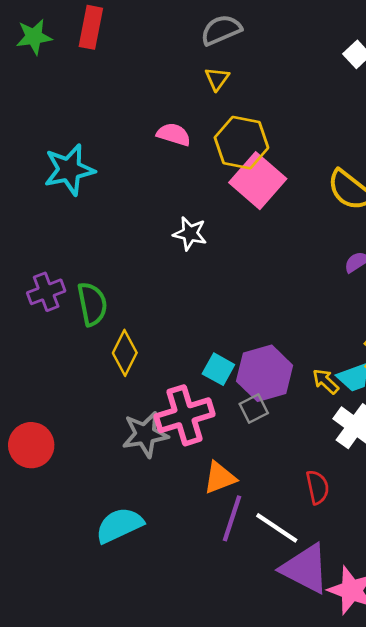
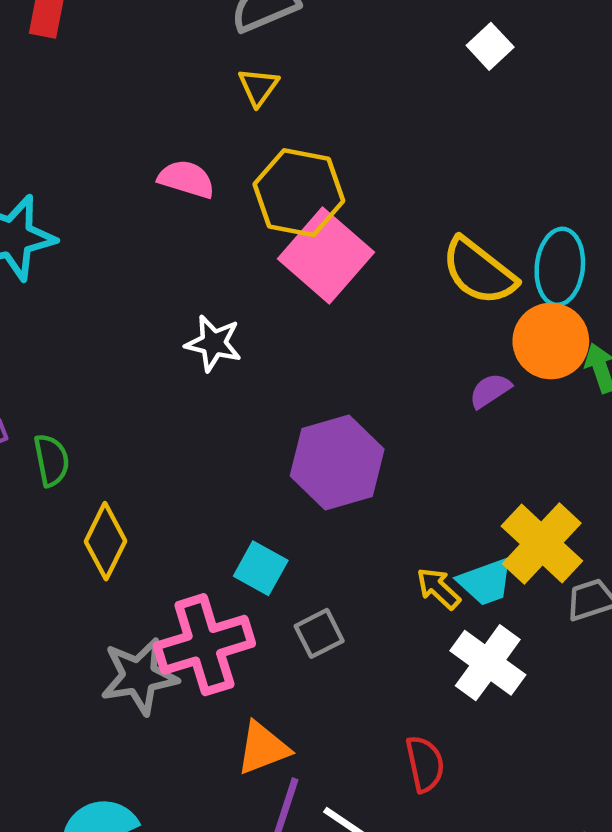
green semicircle: (92, 304) -> (51, 460), size x0.7
purple hexagon: (265, 373) -> (337, 462), moved

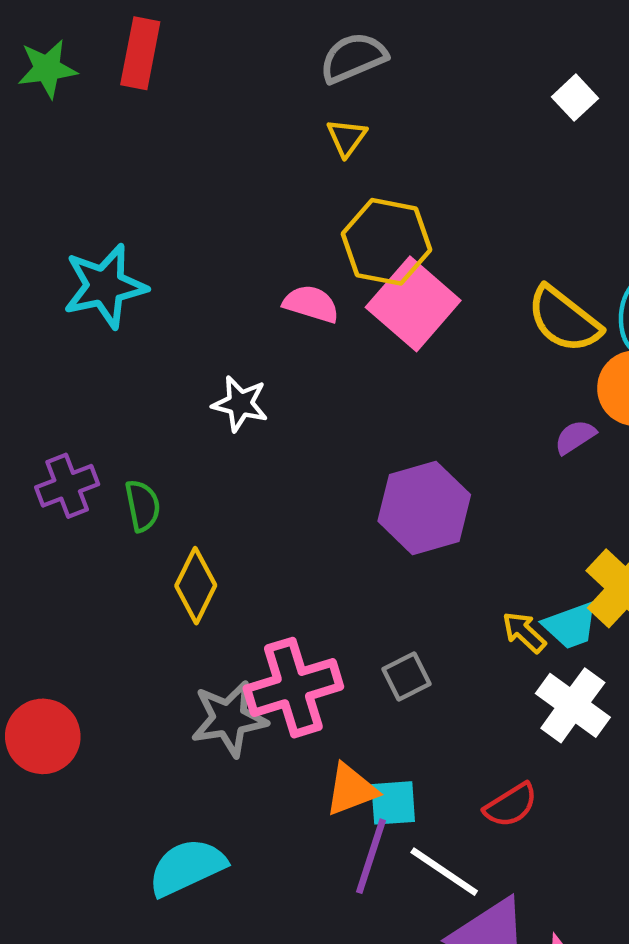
pink semicircle: (186, 179) -> (311, 304), moved
white star: (213, 343) -> (240, 404), moved
cyan square: (261, 568) -> (393, 803), moved, turned -33
red semicircle: (425, 764) -> (511, 805), turned 70

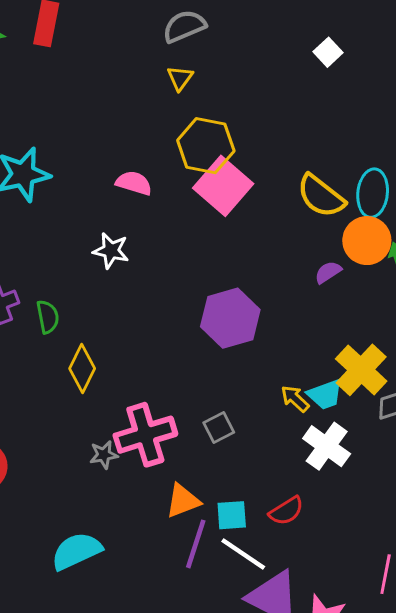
pink semicircle: (311, 304) -> (134, 183), moved
gray star: (229, 719) -> (104, 455), size x0.6
cyan square: (393, 803) -> (232, 515), moved

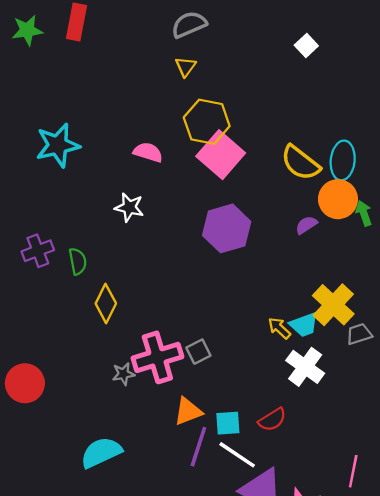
purple hexagon: (230, 318) -> (227, 228), moved
gray square: (219, 427) -> (198, 352), moved

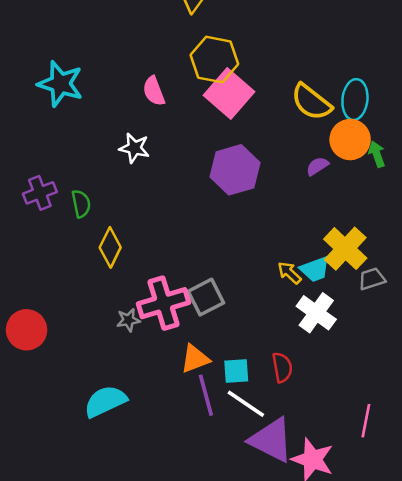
cyan star: (58, 145) -> (60, 84), turned 30
pink semicircle: (148, 152) -> (154, 91), turned -128
gray square: (198, 352) -> (206, 297), size x1.4
red semicircle: (272, 420) -> (282, 367), turned -68
purple line: (198, 447) -> (206, 395), turned -33

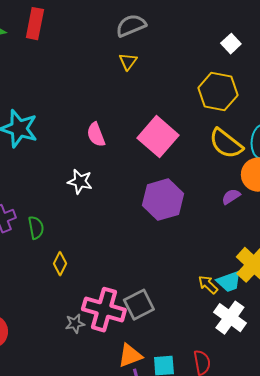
yellow hexagon: (214, 60) -> (218, 92), moved
yellow diamond: (110, 247) -> (60, 264), size x0.7
pink cross: (163, 303) -> (104, 310), turned 33

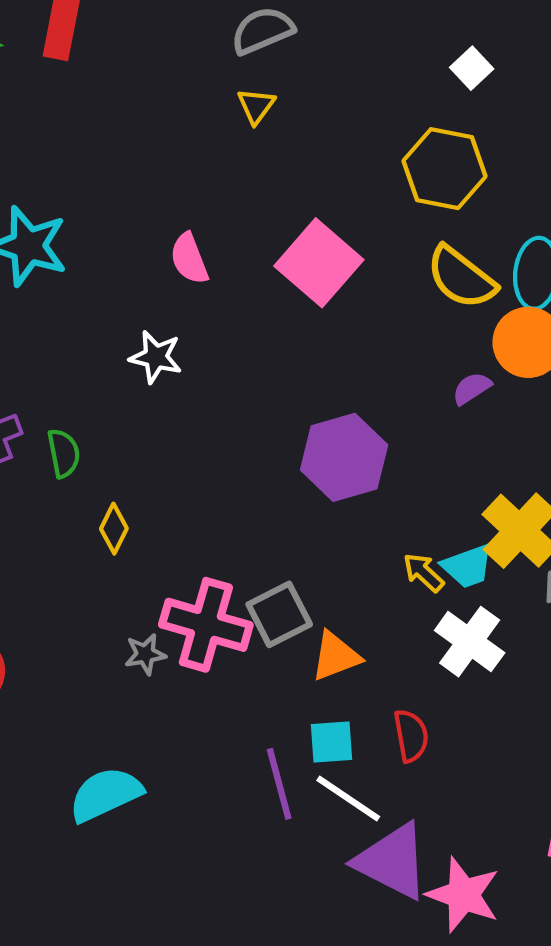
purple hexagon: (163, 200) -> (344, 457), moved
orange triangle: (130, 356) -> (336, 656), moved

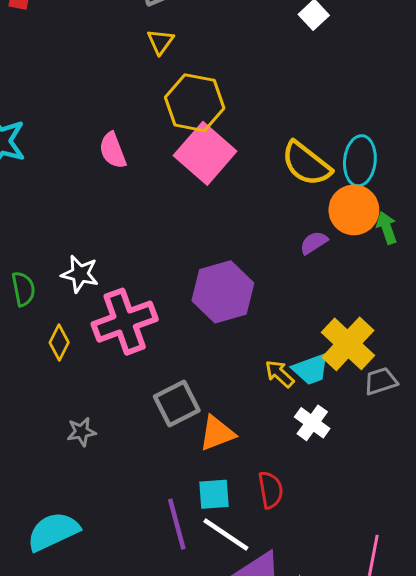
yellow hexagon: (444, 169) -> (195, 103), moved
white star: (156, 357) -> (80, 274), moved
pink cross: (206, 625) -> (125, 322), moved, turned -36
white cross: (470, 642) -> (312, 423), size x0.7

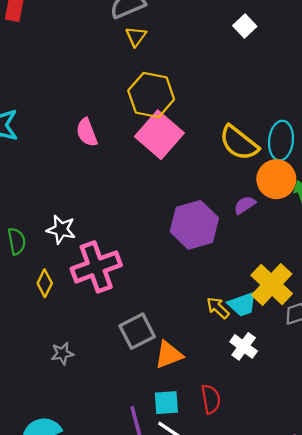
yellow triangle: (160, 42) -> (136, 36), moved
purple hexagon: (223, 292) -> (194, 225), moved

